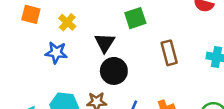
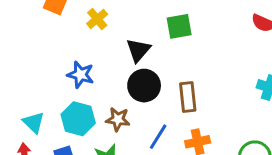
blue star: (56, 52) -> (80, 75), moved
brown rectangle: (169, 53) -> (188, 97), moved

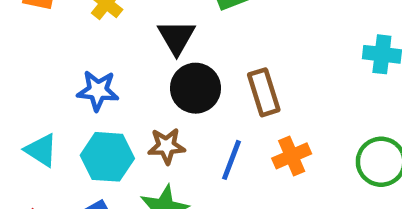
cyan triangle: (34, 123) -> (41, 150), moved

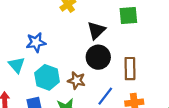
blue star: (98, 91) -> (36, 42), moved, turned -30

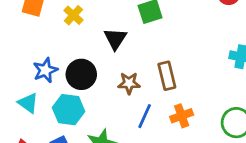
black circle: (98, 57) -> (81, 74), moved
brown star: (76, 80) -> (129, 83), moved

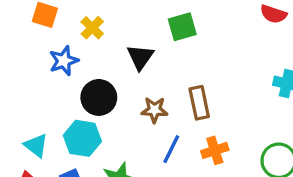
blue star: (45, 70) -> (64, 61), moved
cyan triangle: (28, 103) -> (36, 145), moved

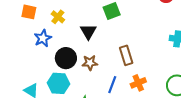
brown star: (154, 110) -> (90, 63), moved

